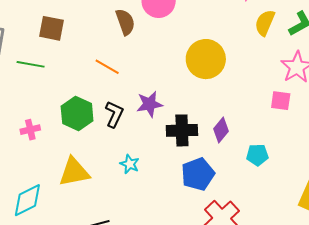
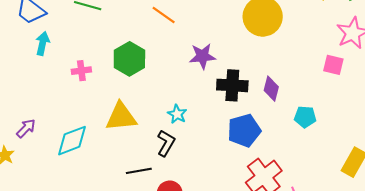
black L-shape: (114, 114) -> (166, 143), moved
purple diamond: (221, 130) -> (271, 89), turned -30

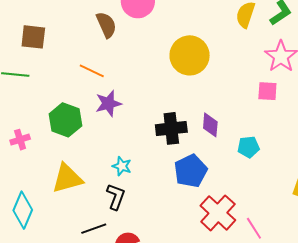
purple star: (202, 56) -> (108, 104), moved
cyan diamond: (72, 141) -> (23, 210), turned -36

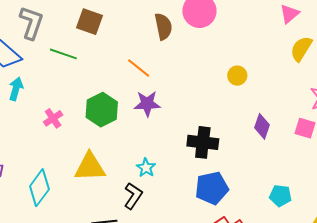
yellow circle: (190, 55) -> (237, 76), size x0.5
purple diamond: (210, 125) -> (262, 126), moved
pink cross: (20, 140) -> (53, 118), turned -30
cyan pentagon: (248, 147) -> (280, 196), moved

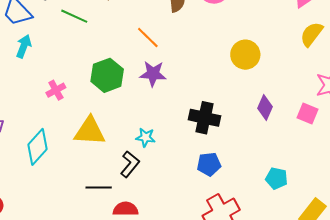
yellow circle: (237, 76) -> (245, 55), size x1.5
pink cross: (53, 118) -> (56, 90), moved
cyan star: (146, 168) -> (145, 137), turned -30
blue pentagon: (212, 188) -> (209, 164), size x0.7

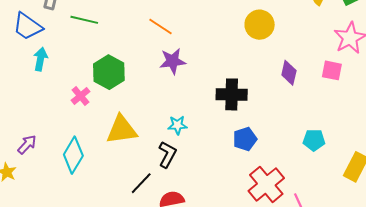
green hexagon: (107, 75) -> (109, 72), moved
black line: (99, 187) -> (141, 183), turned -35

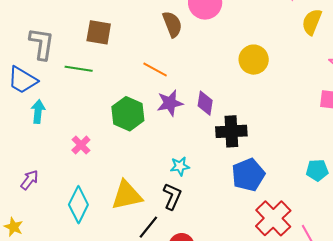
green hexagon: (109, 72) -> (128, 114), moved
purple diamond: (289, 73) -> (205, 103), moved
yellow triangle: (122, 130) -> (127, 195), moved
blue pentagon: (245, 139) -> (248, 175), size x1.4
purple arrow: (27, 145) -> (29, 180), moved

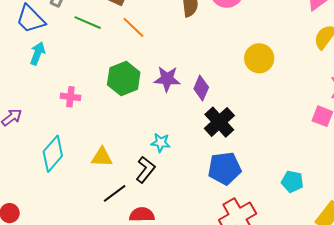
orange line: (155, 69) -> (133, 27), moved
black cross: (231, 131) -> (219, 122), turned 36
pink cross: (81, 145) -> (70, 97), turned 36
yellow triangle: (127, 195) -> (102, 157), size x0.7

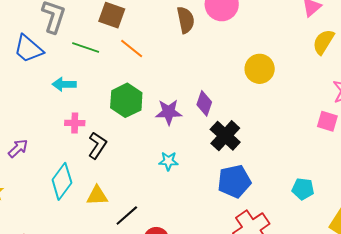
cyan arrow: (37, 53) -> (64, 84), moved, turned -105
purple star: (167, 79) -> (169, 112), moved
yellow triangle: (102, 157) -> (97, 196), moved
black L-shape: (145, 170) -> (97, 145), moved

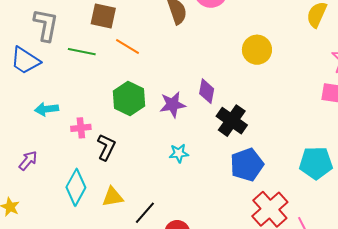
cyan arrow: (64, 84) -> (47, 109), moved
cyan pentagon: (303, 189) -> (316, 163), size x1.5

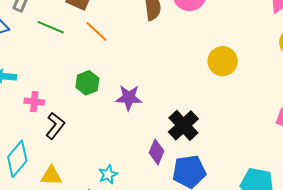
purple diamond: (207, 91) -> (157, 152), moved
green hexagon: (129, 99) -> (87, 83), size x0.7
cyan star: (179, 153) -> (108, 174), moved, turned -30

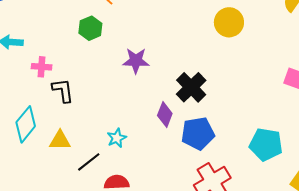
green hexagon: (87, 83) -> (90, 28), moved
black L-shape: (55, 126) -> (63, 90), turned -44

